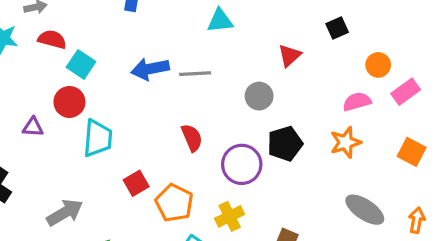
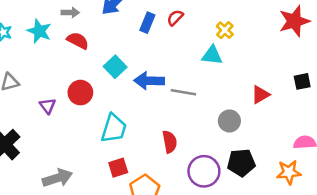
cyan square: (81, 64) -> (115, 67), moved
purple triangle: (33, 127) -> (48, 106), turned 36
cyan trapezoid: (98, 138) -> (114, 128), moved

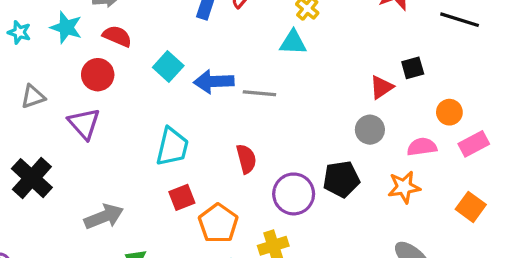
red circle: (80, 93) -> (98, 75), moved
red triangle: (260, 95) -> (381, 87), moved
purple triangle: (48, 106) -> (84, 124), size x1.5
gray circle: (229, 121) -> (370, 130), moved

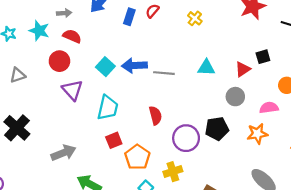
cyan triangle: (293, 42) -> (206, 68), moved
cyan square: (168, 67) -> (105, 67), moved
purple triangle: (84, 124) -> (72, 90), moved

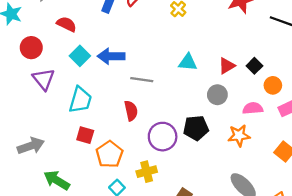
red semicircle: (72, 36) -> (66, 24), moved
black square: (263, 57) -> (254, 66), moved, turned -32
gray line: (164, 73) -> (142, 80), moved
red square: (114, 140) -> (85, 135), turned 35

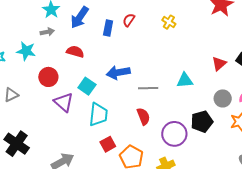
cyan square: (80, 56) -> (87, 86), moved
cyan triangle: (188, 62) -> (185, 80), moved
gray circle: (217, 95) -> (223, 98), moved
red square: (85, 135) -> (108, 144), turned -35

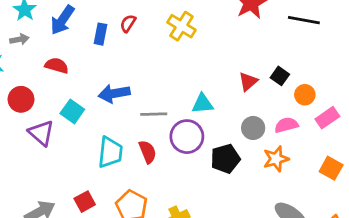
yellow cross: (169, 22) -> (181, 26), size x1.5
cyan trapezoid: (98, 115) -> (110, 152), moved
purple circle: (174, 134) -> (187, 137), moved
red square: (108, 144) -> (85, 202), moved

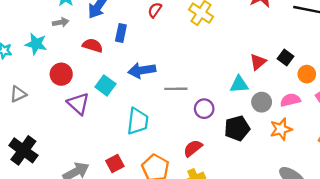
blue rectangle: (100, 34) -> (121, 33), moved
cyan triangle: (203, 104) -> (239, 84), moved
purple circle: (187, 137) -> (204, 109), size x0.7
red semicircle: (148, 152) -> (193, 148), moved, turned -108

